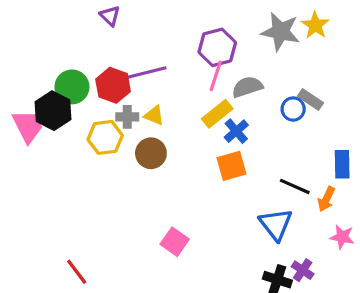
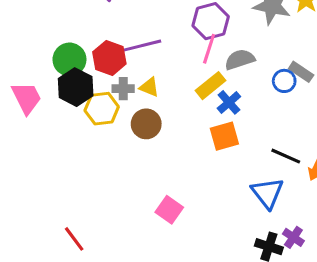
black hexagon: (53, 111) -> (76, 87), moved

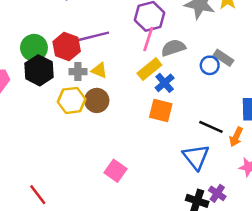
yellow hexagon: (102, 109) -> (72, 100), moved
orange square: (224, 136) -> (161, 111), turned 30

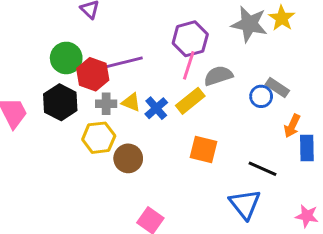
green circle: (34, 48) -> (66, 58), moved
blue cross: (165, 83) -> (156, 108), moved
brown circle: (97, 100) -> (128, 158), moved
orange arrow: (236, 137) -> (292, 126), moved

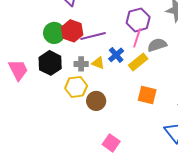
red hexagon: (93, 74) -> (72, 31), moved
blue cross: (156, 108) -> (116, 55), moved

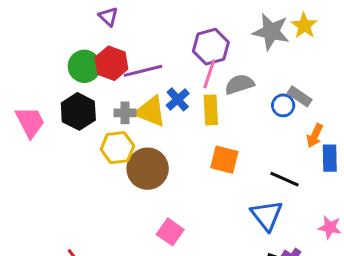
yellow rectangle: (138, 62) -> (211, 110), turned -54
yellow triangle: (98, 63) -> (151, 111), size x1.6
brown circle: (96, 101) -> (148, 169), size x1.4

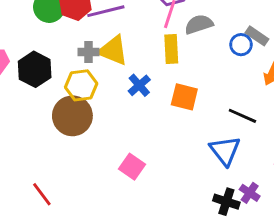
blue cross: (178, 99) -> (139, 85), moved
black hexagon: (78, 111) -> (35, 69), moved
brown circle: (148, 169) -> (72, 116), moved

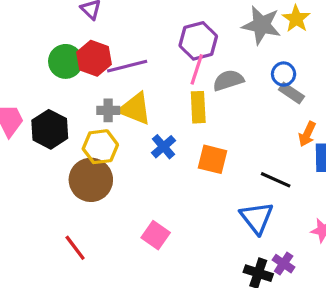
blue circle: (241, 45) -> (284, 74), moved
red line: (42, 194) -> (75, 248), moved

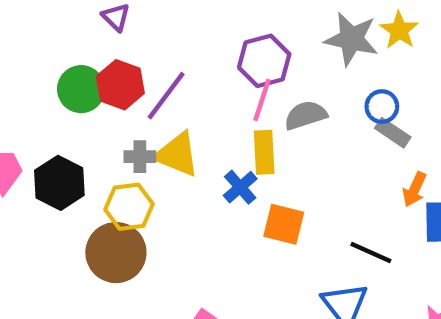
purple line: (127, 66) -> (166, 96), turned -39
blue cross: (163, 147) -> (240, 187), moved

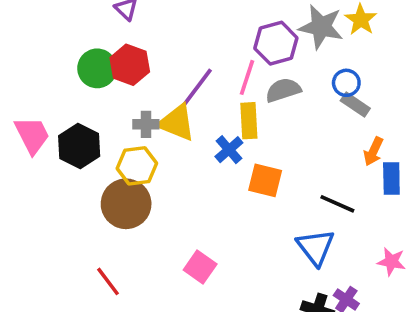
purple hexagon: (264, 61) -> (276, 43), moved
purple line: (166, 96) -> (196, 88), moved

